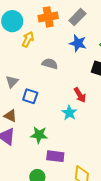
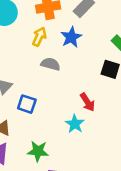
yellow arrow: (28, 39) -> (39, 37), moved
blue star: (78, 43) -> (71, 37), moved, turned 30

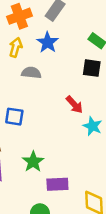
cyan star: (75, 124) -> (92, 126), moved
green star: (38, 151) -> (33, 162), turned -30

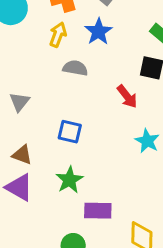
red arrow: (74, 105) -> (127, 96), moved
blue square: (14, 117) -> (70, 132), moved

